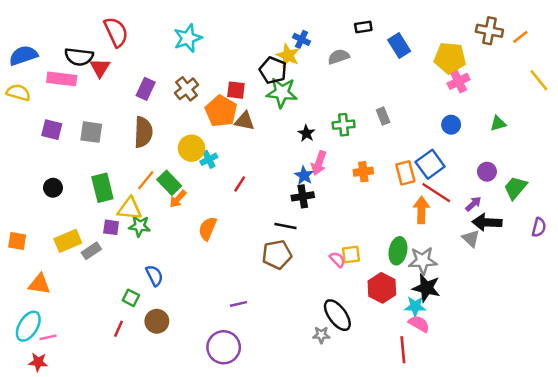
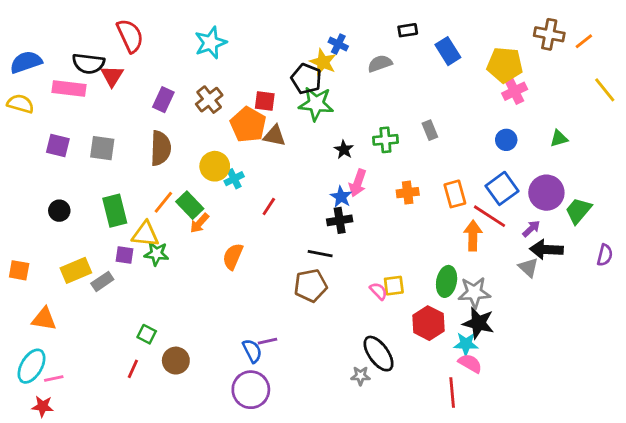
blue square: (430, 164) -> (502, 188), moved
purple circle: (487, 172) -> (546, 193), size x1.6
blue semicircle: (154, 276) -> (252, 351), moved

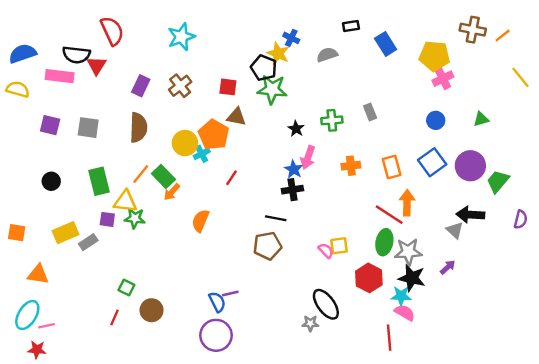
orange pentagon: (248, 125) -> (214, 135), moved
red line: (490, 216) -> (389, 215), moved
purple arrow: (531, 229) -> (448, 267), moved

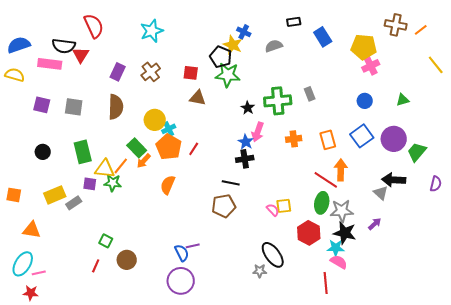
green cross: (332, 120) -> (278, 101), size x1.5
orange pentagon: (214, 135) -> (169, 147), moved
orange line: (141, 174) -> (121, 166), moved

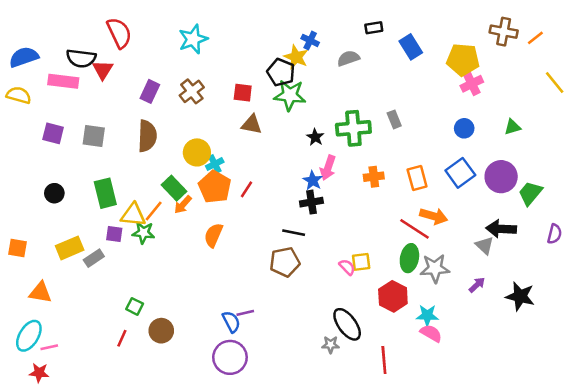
orange arrow: (341, 170) -> (434, 216), turned 105
black star: (345, 233) -> (520, 296), moved
red line: (326, 283) -> (384, 360), moved

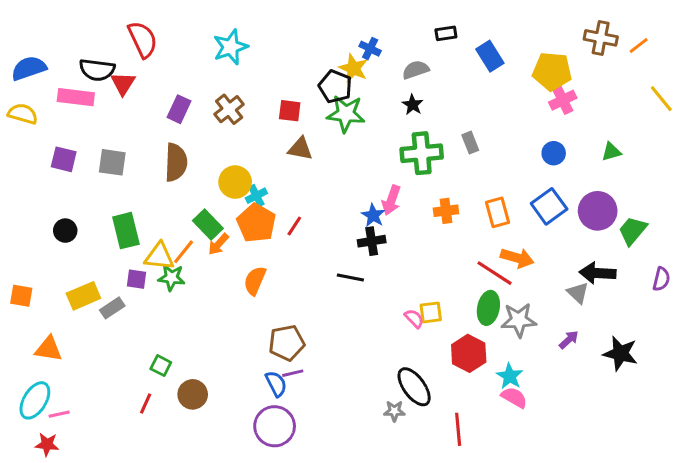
black star: (315, 137) -> (413, 105), moved
brown pentagon: (285, 262) -> (287, 343), moved
cyan star: (427, 315) -> (510, 376), turned 30

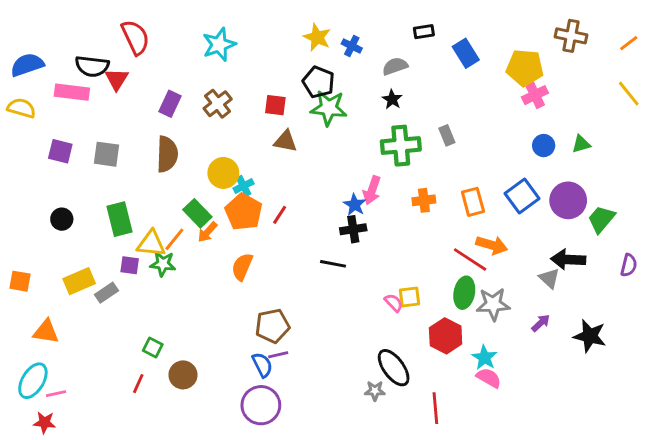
orange line: (639, 46) -> (629, 43), moved
yellow star: (353, 68) -> (317, 37), moved
blue circle: (554, 153) -> (544, 146), moved

